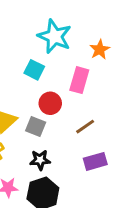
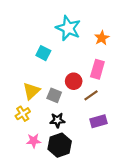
cyan square: (34, 70) -> (43, 53), moved
pink rectangle: (79, 80) -> (97, 69), moved
red circle: (50, 103) -> (74, 81), moved

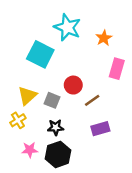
cyan square: (43, 53) -> (40, 54), size x1.6
pink rectangle: (97, 69) -> (117, 69), moved

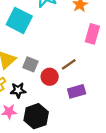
red circle: (73, 85) -> (50, 77), moved
black star: (56, 127) -> (18, 90), moved

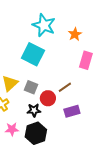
cyan square: (19, 20) -> (33, 54), moved
black star: (18, 90) -> (34, 110), moved

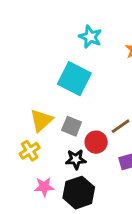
cyan star: (44, 25) -> (90, 37), size x0.7

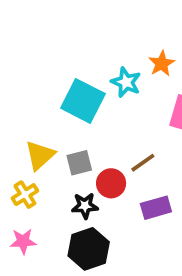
cyan star: (90, 37) -> (126, 82), moved
gray square: (72, 126) -> (79, 163), turned -36
pink star: (44, 187) -> (23, 241), moved

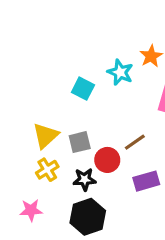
cyan square: (83, 101) -> (83, 89), size x0.6
yellow cross: (25, 195) -> (47, 170), moved

